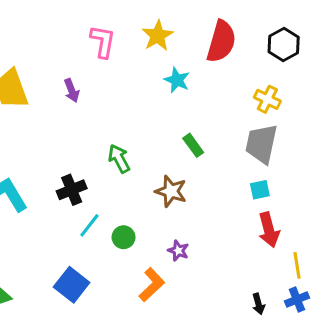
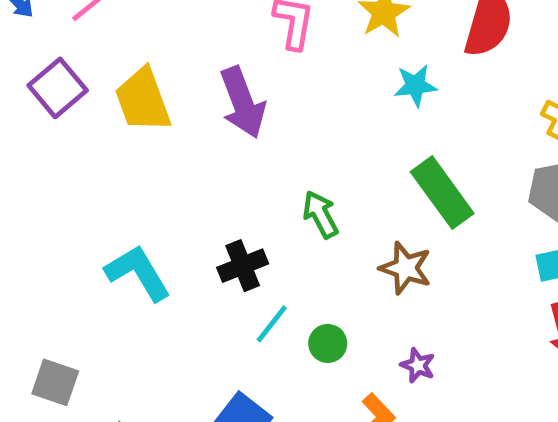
cyan star: (177, 80) -> (415, 85), turned -30
purple arrow: (72, 90) -> (243, 103), size x1.8
green rectangle: (193, 145) -> (442, 193), size x1.8

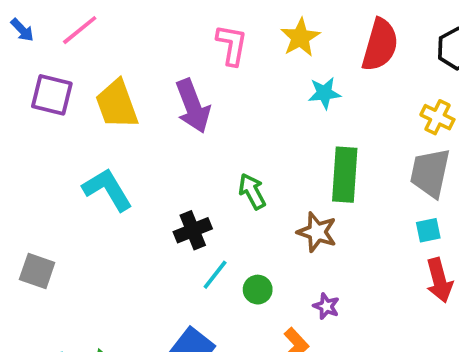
purple square: (58, 88) -> (52, 95), turned -36
green rectangle: (442, 193) -> (345, 175), turned 40
cyan L-shape: (138, 273) -> (108, 189), moved
gray square: (55, 382) -> (37, 271), moved

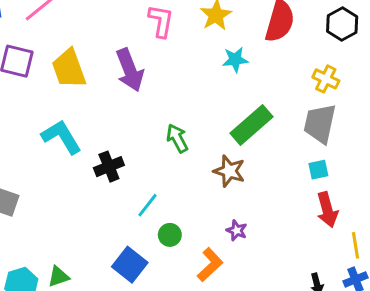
green rectangle: (345, 175) -> (252, 125), turned 45
black cross: (193, 230) -> (109, 167), moved
green circle: (258, 290) -> (170, 235), moved

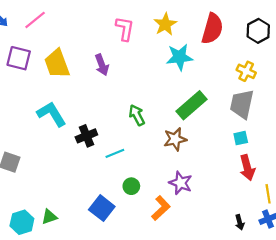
cyan star: (235, 60) -> (179, 57), size x1.4
purple arrow: (130, 70) -> (102, 65), size x0.7
brown star: (229, 171) -> (175, 139), turned -30
cyan line: (148, 205) -> (115, 153), moved, turned 30
purple star: (237, 230) -> (181, 183), size x1.5

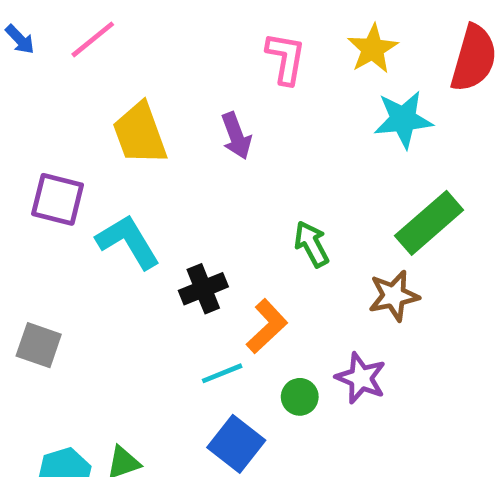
purple square: (19, 58) -> (58, 199), moved
cyan line: (115, 153) -> (222, 373), moved
purple star: (181, 183) -> (361, 378), moved
orange L-shape: (161, 208) -> (267, 326), moved

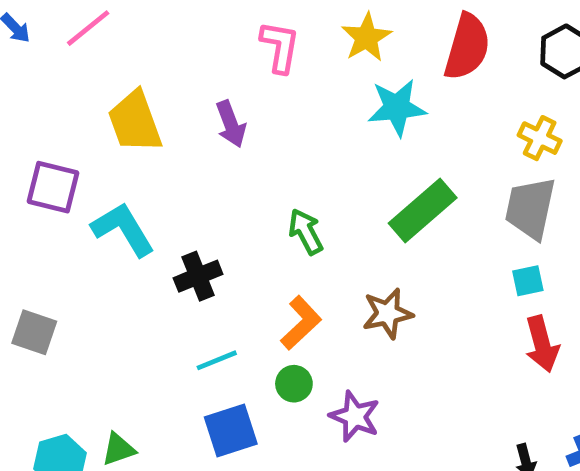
brown star: (394, 296) -> (388, 314), moved
orange L-shape: (267, 326) -> (301, 323), moved
purple star: (361, 378) -> (355, 416), moved
blue square: (236, 444) -> (231, 430), turned 34

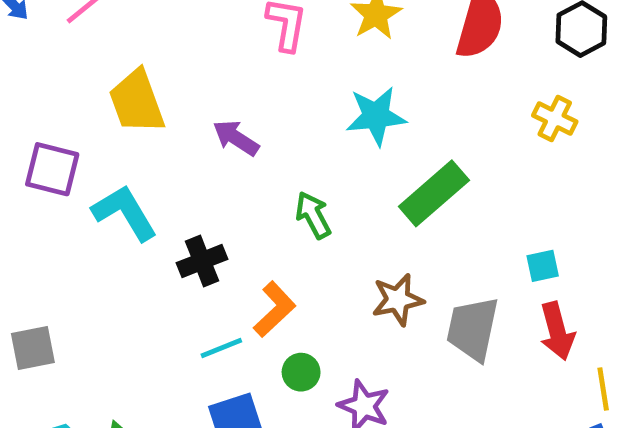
cyan star: (397, 108) -> (376, 116), moved
purple arrow: (231, 124) -> (236, 138), moved, turned 144
gray trapezoid: (530, 208) -> (473, 329), moved
orange L-shape: (301, 323) -> (274, 309), moved
gray square: (34, 332) -> (33, 348), moved, turned -30

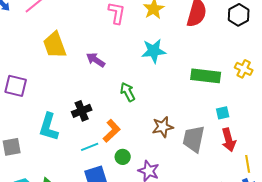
yellow cross: (555, 118) -> (244, 69), moved
purple square: (52, 169) -> (16, 86), moved
green rectangle: (434, 193) -> (206, 76), moved, turned 48
cyan L-shape: (125, 213) -> (49, 127), moved, turned -132

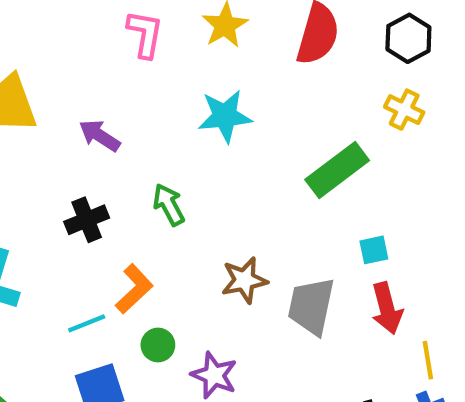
yellow cross: (244, 69) -> (404, 110), moved
green rectangle: (206, 76) -> (337, 170), turned -44
black cross: (82, 111) -> (87, 220), moved

